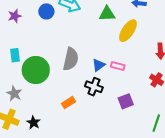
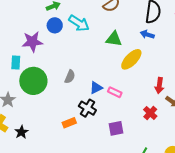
purple star: (15, 16) -> (32, 42), moved, size x1.5
gray semicircle: (71, 59) -> (70, 77), size x0.6
orange rectangle: (69, 103) -> (69, 123), moved

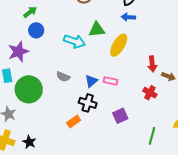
cyan arrow: (79, 23) -> (74, 41), moved
gray semicircle: (70, 77) -> (63, 77), turned 104

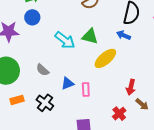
pink rectangle: (110, 81) -> (86, 90), turned 56
black cross: (88, 103) -> (45, 103), moved
orange rectangle: (74, 122) -> (17, 100), moved

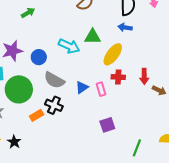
blue circle: (32, 17) -> (39, 57), moved
gray semicircle: (43, 70) -> (54, 80), size x1.5
black cross: (45, 103) -> (54, 105), moved
red cross: (119, 114) -> (118, 77), moved, turned -32

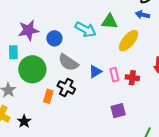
red cross: (118, 77) -> (132, 78), moved
orange rectangle: (37, 115) -> (48, 96), turned -48

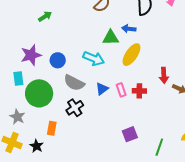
blue arrow: (143, 15) -> (129, 29), moved
cyan arrow: (85, 29) -> (94, 59), moved
black cross: (66, 87) -> (75, 108), turned 36
orange rectangle: (48, 96) -> (52, 128), moved
purple square: (118, 111) -> (130, 134), moved

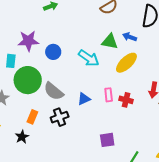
gray semicircle: (74, 83) -> (54, 91), moved
blue triangle: (102, 89) -> (84, 99), moved
black cross: (75, 108) -> (60, 117), moved
black star: (37, 146) -> (22, 137), moved

